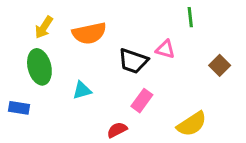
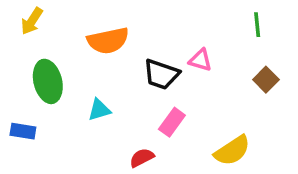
green line: (190, 17) -> (257, 25), moved
yellow arrow: (44, 27) -> (32, 21), moved

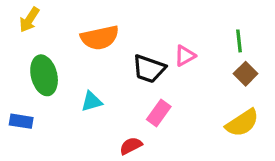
green line: (257, 25) -> (239, 41), moved
pink triangle: (200, 60) -> (185, 56), turned -45
yellow semicircle: (232, 151) -> (242, 123), moved

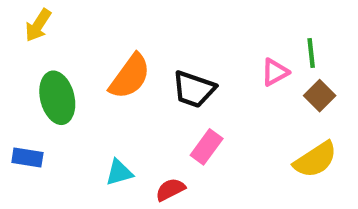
orange semicircle: (100, 38) -> (130, 76), moved, turned -42
pink triangle: (185, 56) -> (275, 72), moved
cyan triangle: (92, 102) -> (119, 172), moved

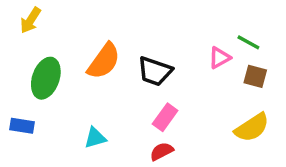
green line: (311, 53) -> (248, 42), turned -55
brown square: (320, 96) -> (255, 76), turned -30
green ellipse: (57, 98) -> (46, 78), turned 33
red semicircle: (170, 189) -> (162, 151), moved

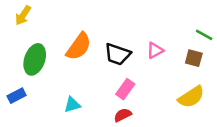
green line: (248, 42) -> (204, 35), moved
pink triangle: (220, 58) -> (155, 50), moved
blue rectangle: (22, 126) -> (17, 96), turned -36

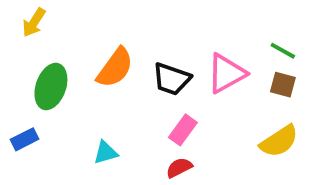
green line: (204, 35) -> (283, 51), moved
pink triangle: (155, 50) -> (226, 73), size x1.6

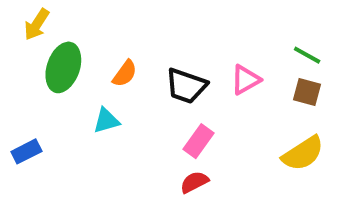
orange semicircle: (115, 68) -> (125, 74), size x0.6
pink triangle: (226, 73) -> (246, 80), size x0.7
green ellipse: (51, 87) -> (63, 67), moved
cyan triangle: (106, 153) -> (106, 121), moved

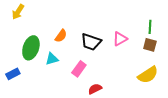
green line: (307, 55) -> (150, 27), turned 64
green ellipse: (63, 67) -> (31, 48), moved
pink rectangle: (199, 141) -> (79, 69), moved

